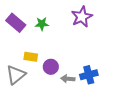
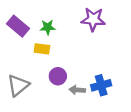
purple star: (82, 17) -> (93, 19), turned 30
yellow rectangle: (31, 57) -> (42, 49), moved

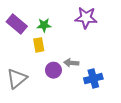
yellow rectangle: (42, 49) -> (39, 45), turned 72
gray arrow: (77, 90) -> (71, 63), moved

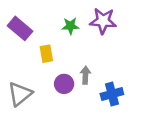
green star: (44, 25) -> (70, 26), moved
gray arrow: (71, 63) -> (85, 75), turned 88

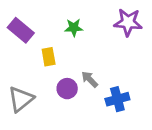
purple star: (103, 21) -> (128, 22), moved
gray arrow: (85, 75) -> (90, 79), turned -48

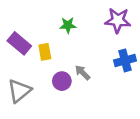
purple rectangle: (21, 30) -> (19, 43), moved
blue cross: (117, 99) -> (125, 60), moved

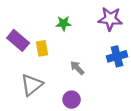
purple circle: (62, 81) -> (72, 100), moved
gray triangle: (19, 91) -> (32, 85), moved

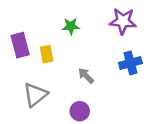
purple rectangle: (18, 40) -> (20, 45), turned 35

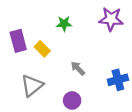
yellow rectangle: (47, 54) -> (42, 49), turned -35
blue cross: (130, 63) -> (118, 80), moved

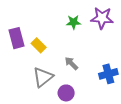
green star: (64, 24) -> (73, 22), moved
gray triangle: (32, 86) -> (43, 77), moved

